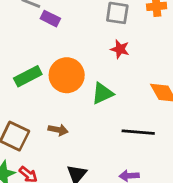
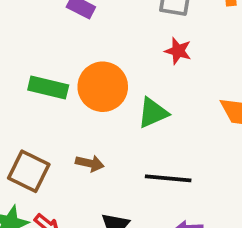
green rectangle: (28, 76) -> (48, 87), turned 40
black line: (138, 132) -> (168, 178), moved

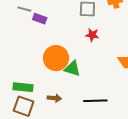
green rectangle: (48, 87) -> (23, 87), moved
green triangle: (153, 113) -> (72, 69), moved, turned 48

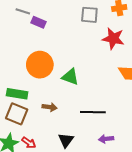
red star: (92, 35) -> (113, 39), moved, size x1.5
orange circle: (56, 58) -> (40, 65), moved

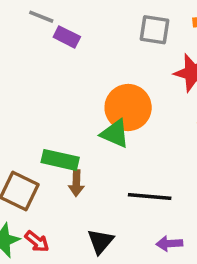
orange circle: (40, 65) -> (128, 107), moved
green rectangle: (17, 94) -> (60, 160), moved
brown arrow: (50, 107) -> (76, 183), turned 80

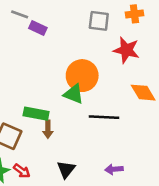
black line: (150, 196) -> (104, 117), moved

